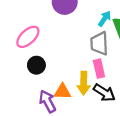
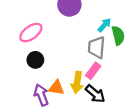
pink rectangle: (99, 69) -> (93, 71), turned 42

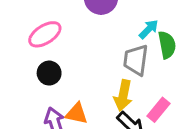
pink rectangle: (93, 71) -> (159, 110), moved
yellow arrow: (77, 82) -> (123, 95), moved

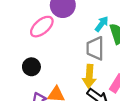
pink ellipse: (45, 34) -> (42, 27), moved

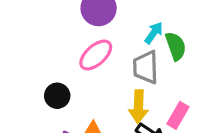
pink ellipse: (42, 27) -> (96, 55), moved

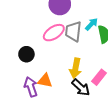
gray trapezoid: (146, 67) -> (73, 31), moved

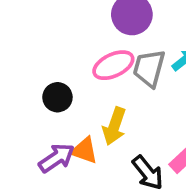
yellow arrow: (76, 68) -> (114, 126), moved
purple arrow: (31, 87) -> (57, 158), turned 66

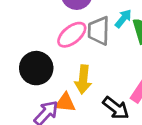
black circle: (57, 97) -> (36, 68), size x1.5

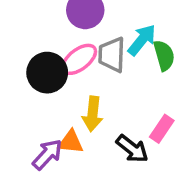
cyan arrow: (123, 18) -> (142, 40), size x1.4
black circle: (36, 68) -> (47, 73), moved

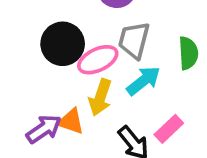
cyan arrow: (142, 40) -> (144, 81), moved
pink ellipse: (79, 59) -> (98, 60), moved

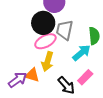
black circle: (63, 44) -> (43, 23), moved
cyan arrow: (144, 81) -> (82, 53), moved

